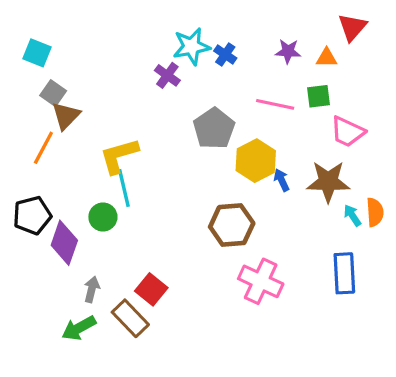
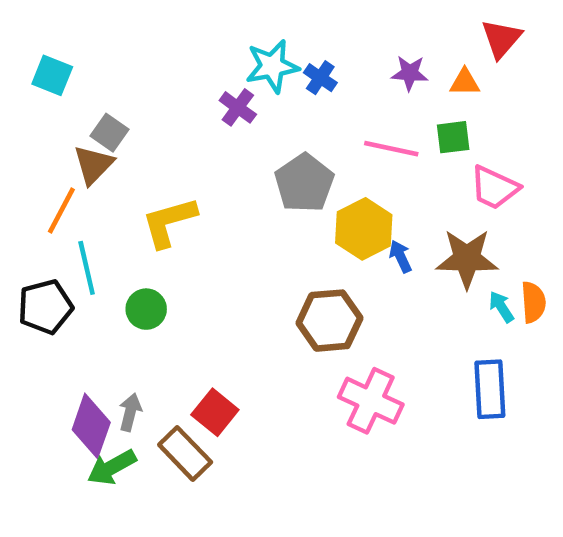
gray square: (53, 93) -> (109, 133), moved
cyan line: (124, 188) -> (87, 268), moved
purple diamond: (64, 243) -> (91, 426), moved

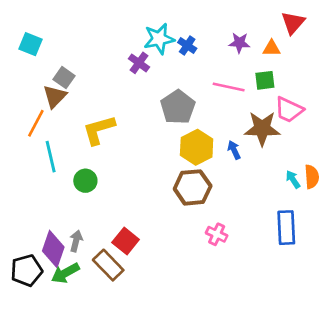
yellow hexagon: (364, 229) -> (197, 147), moved
brown star: (467, 259) -> (262, 128), moved
black pentagon: (45, 307) -> (26, 270), moved
pink cross: (371, 401) -> (217, 234), size x0.6

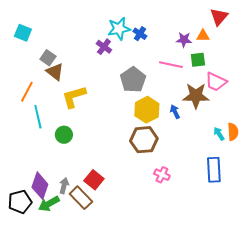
purple star: (239, 43) -> (184, 40), moved
brown triangle: (55, 96) -> (55, 72), moved, turned -36
gray arrow: (76, 241) -> (64, 186), moved

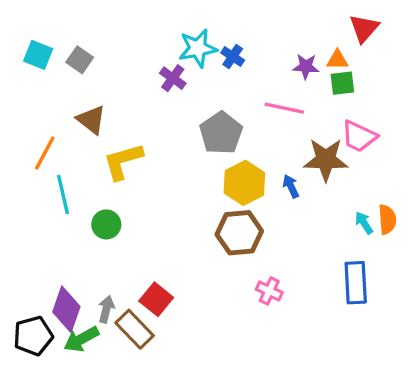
gray square: (48, 58) -> (80, 60), moved
green square: (198, 60) -> (342, 83), moved

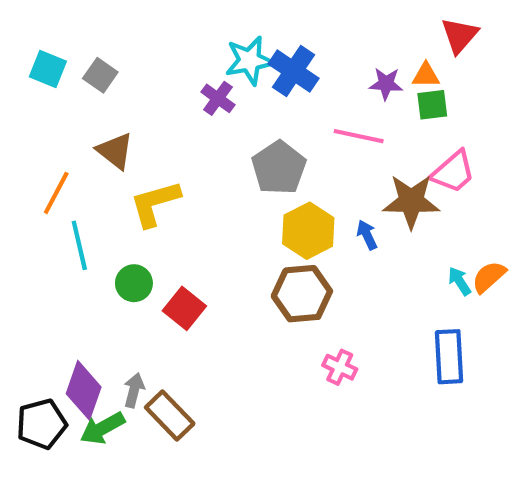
blue cross: (233, 57) -> (294, 71), size x1.6
pink trapezoid: (359, 136) -> (453, 172), turned -66
orange semicircle: (387, 219) -> (489, 277), turned -128
red square: (156, 299) -> (184, 308), moved

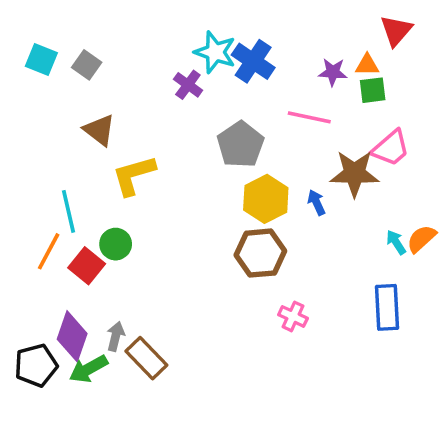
cyan star: (249, 61) -> (215, 52), turned 30
orange line: (56, 193) -> (49, 251), moved
red square: (184, 308) -> (87, 266), moved

